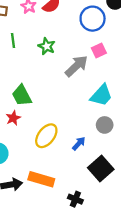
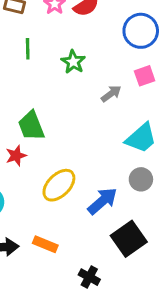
gray arrow: (76, 66) -> (111, 94), size x0.6
blue arrow: (79, 144) -> (102, 201), size x1.5
orange rectangle: (41, 179) -> (45, 244), size x0.7

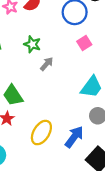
gray arrow: (111, 94) -> (47, 64), moved

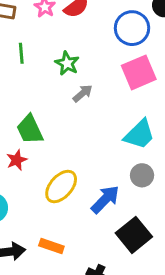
pink square: (84, 43) -> (139, 72), size x1.6

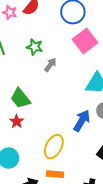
yellow ellipse: (61, 186) -> (54, 147), moved
blue arrow: (105, 199) -> (82, 121), moved

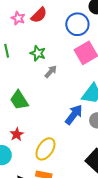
red star: (17, 121) -> (17, 134), moved
blue arrow: (82, 121) -> (74, 115), moved

